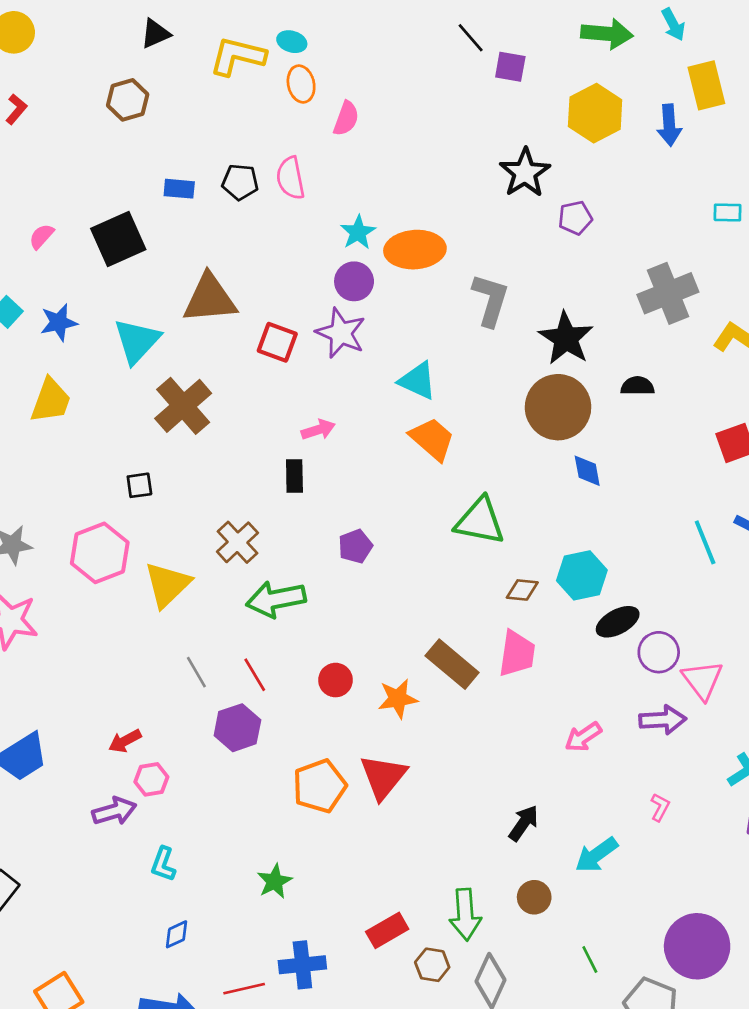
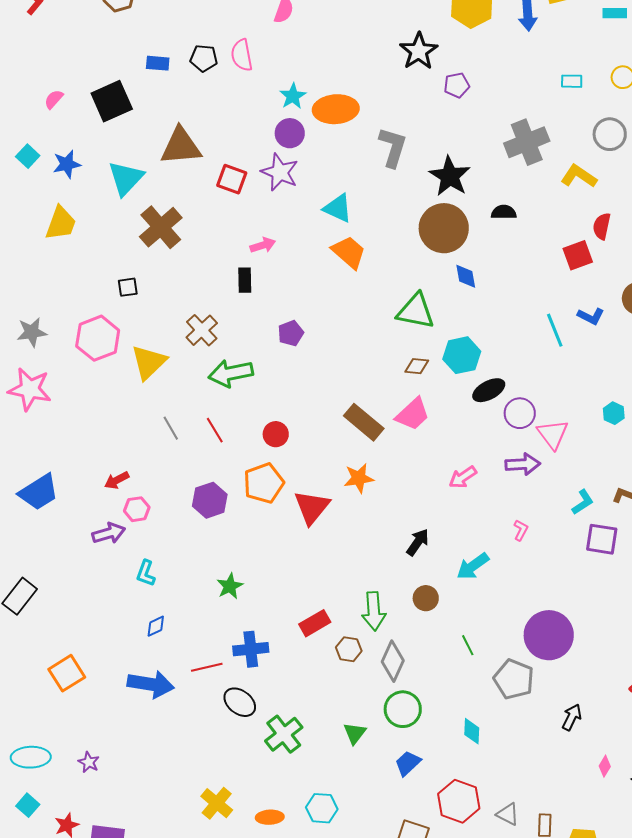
green triangle: (480, 521) -> (416, 311), moved
pink trapezoid: (517, 654) -> (413, 414), turned 39
orange star: (398, 699) -> (359, 478), moved
purple hexagon: (237, 728) -> (210, 500), moved
orange pentagon: (320, 786) -> (264, 483), moved

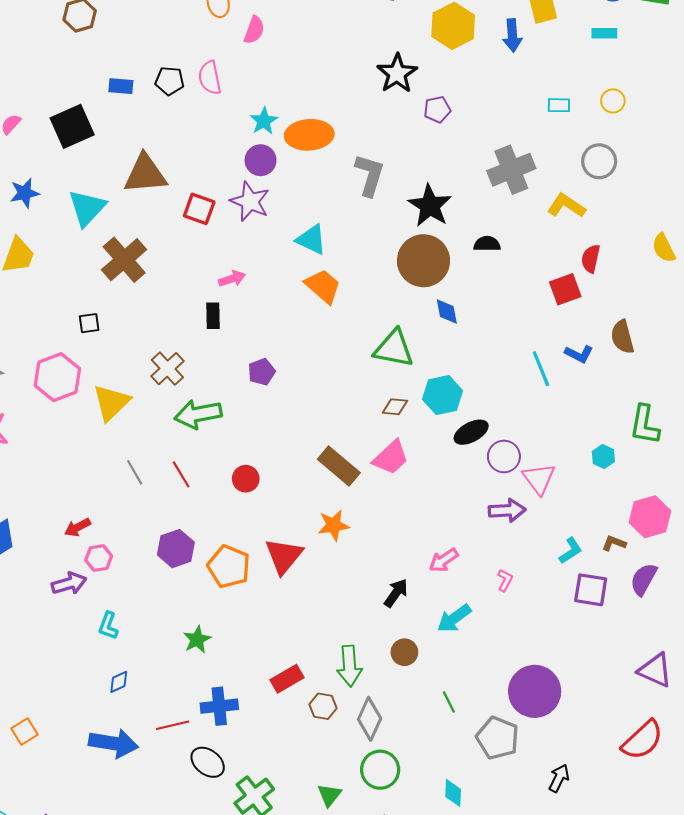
pink arrow: (463, 477) -> (444, 560), moved
orange pentagon: (264, 483) -> (229, 567), moved, turned -30
orange square: (67, 673) -> (25, 732), size x0.7

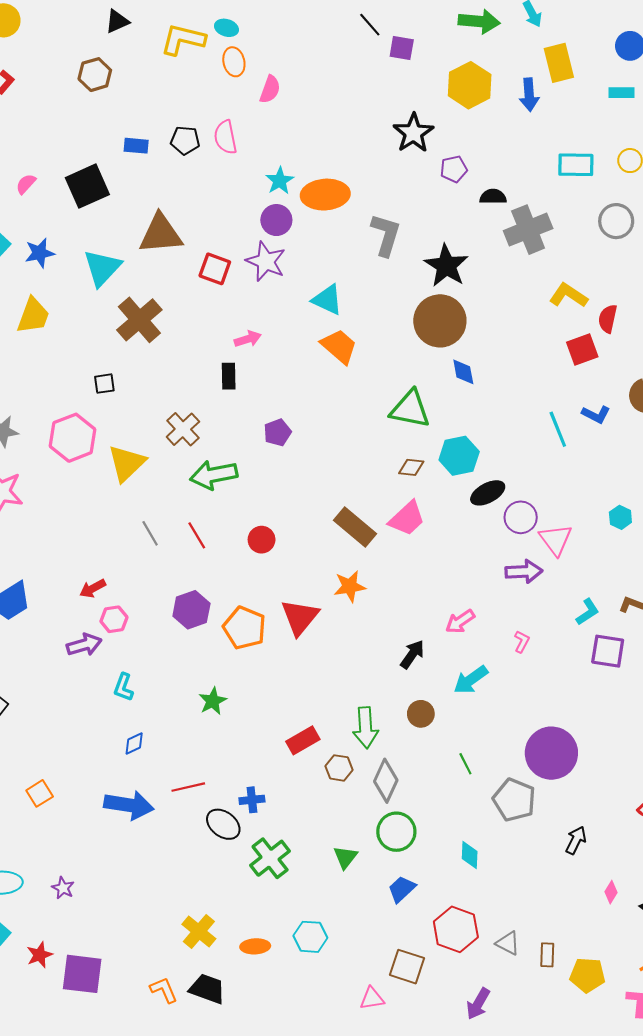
cyan rectangle: (559, 105) -> (576, 165), size x1.6
yellow L-shape: (566, 206) -> (568, 295), moved
black semicircle: (487, 244) -> (493, 197), moved
blue cross: (219, 706) -> (252, 800), moved, size x0.7

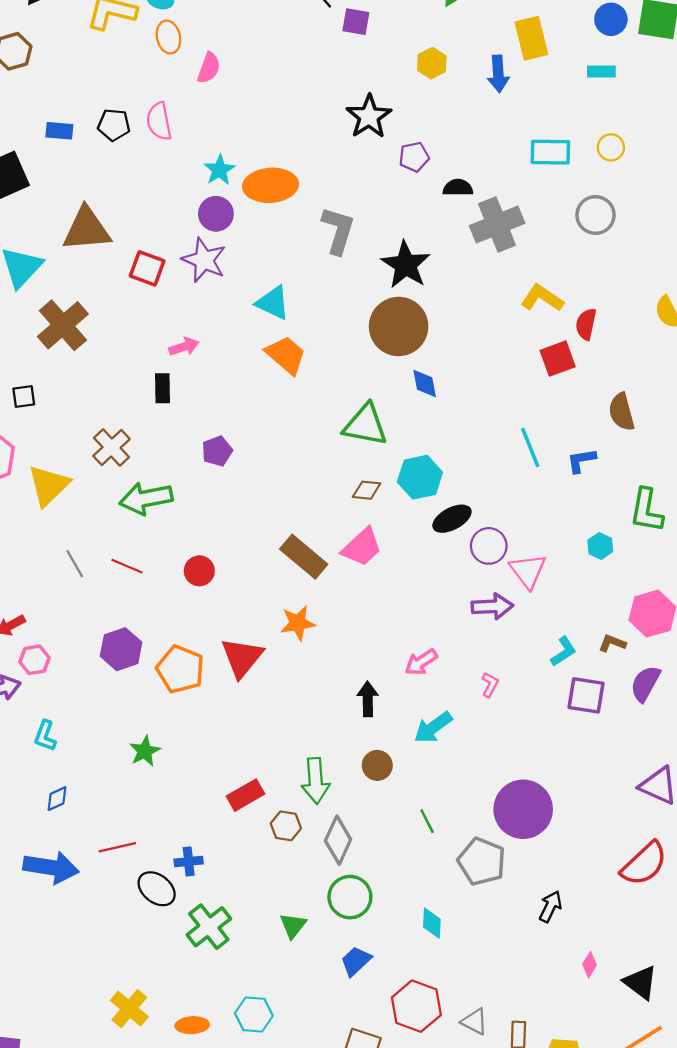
yellow hexagon: (470, 85) -> (432, 63), size x0.6
blue L-shape: (596, 414) -> (581, 461), moved, turned 144
red line: (197, 535) -> (127, 566), turned -36
black arrow: (412, 654) -> (368, 699), turned -36

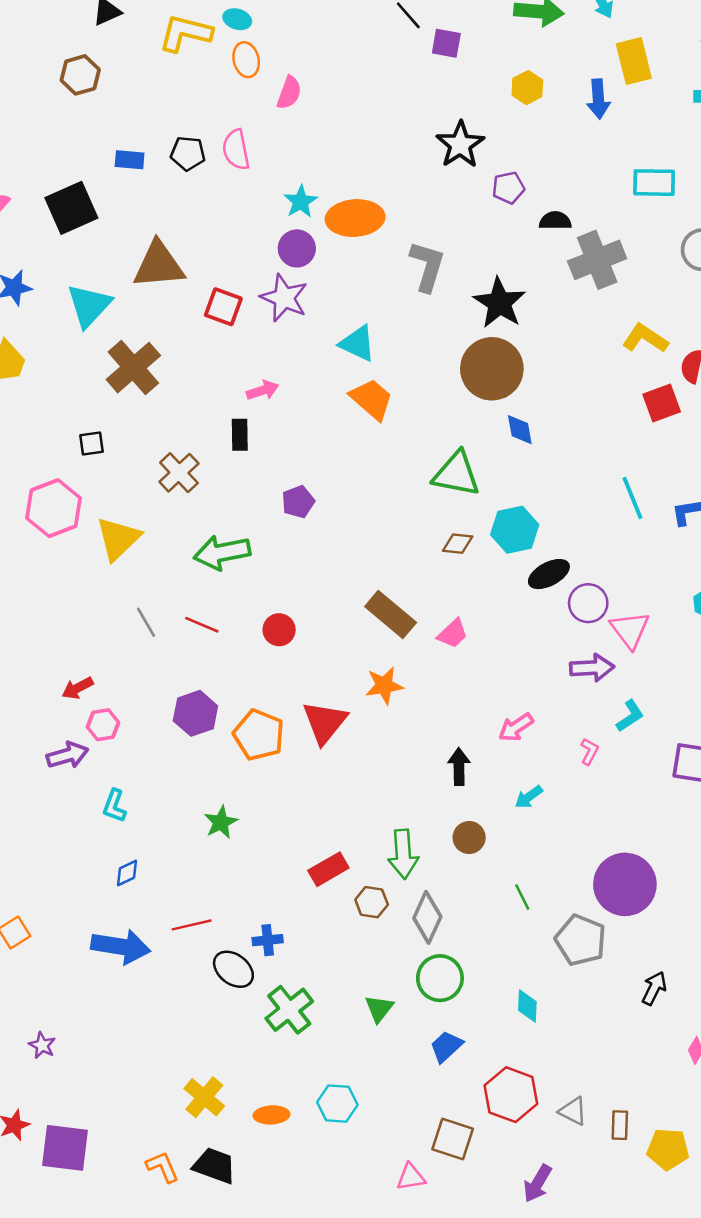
brown cross: (112, 447) -> (179, 473), moved
pink trapezoid: (362, 547) -> (453, 634), moved, size x0.7
cyan L-shape: (563, 652) -> (630, 716), moved
cyan arrow: (433, 727) -> (529, 797), size x0.7

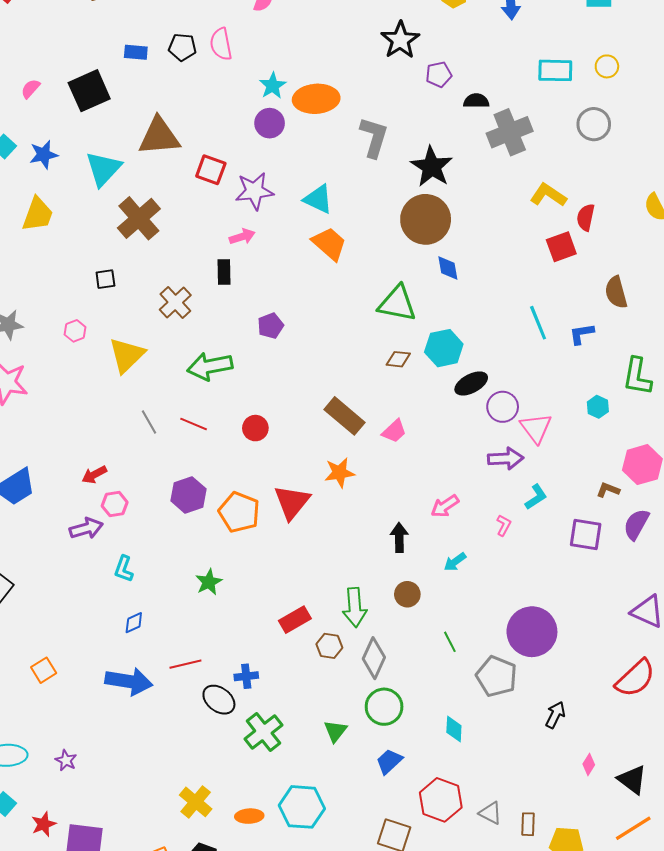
purple star: (284, 298) -> (254, 191), moved, turned -30
pink hexagon: (54, 508) -> (75, 331), size x0.5
cyan hexagon: (337, 1104) -> (302, 807), size x1.4

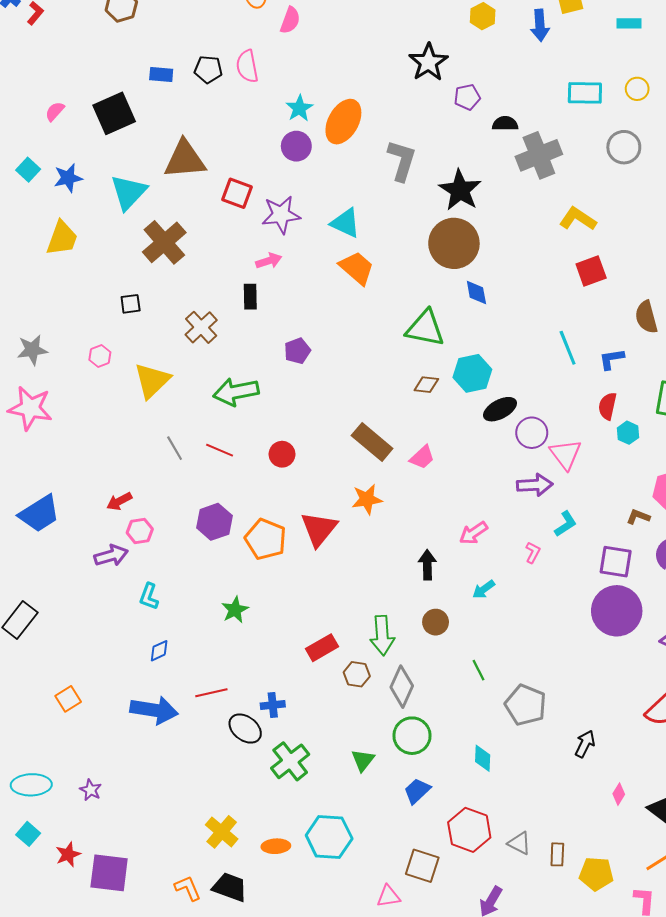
orange ellipse: (316, 99) -> (343, 122), turned -57
red semicircle: (586, 217) -> (607, 406), moved
purple circle: (532, 632) -> (617, 611), moved

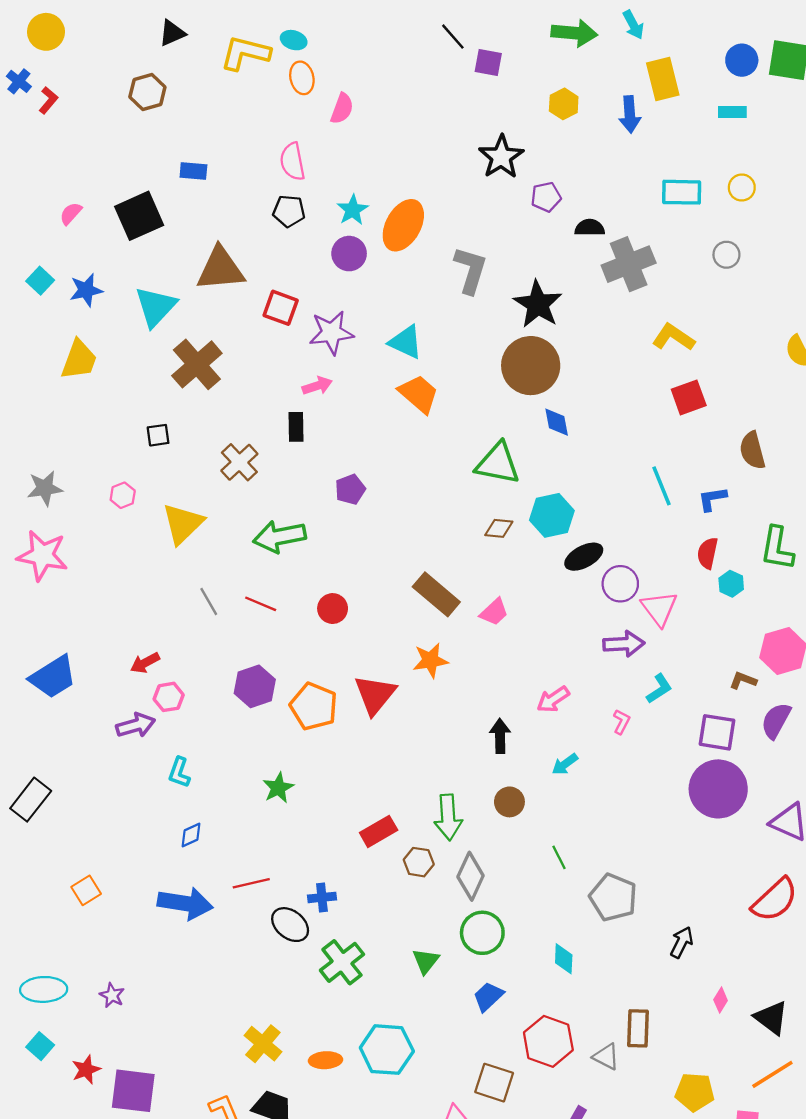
black pentagon: (208, 69) -> (289, 211), moved
gray circle: (624, 147) -> (726, 255), size x0.7
brown rectangle: (557, 854) -> (638, 1028), moved, size x1.4

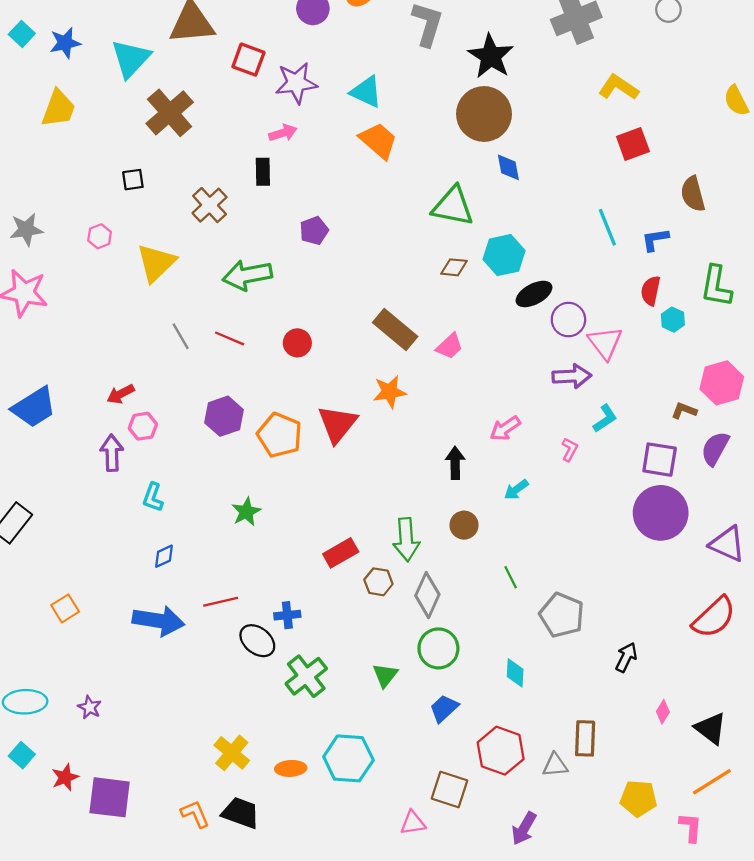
purple arrow: (136, 725) -> (112, 453), turned -76
gray triangle: (606, 1057) -> (555, 765), turned -32

